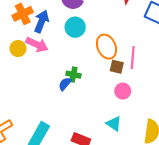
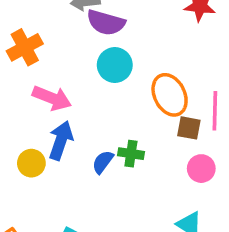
blue arrow: (42, 21) -> (61, 140), moved
yellow circle: (18, 49) -> (31, 163), moved
green cross: (73, 75) -> (131, 154), moved

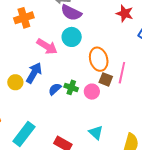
pink arrow: (52, 98) -> (47, 46), moved
pink circle: (201, 169) -> (92, 92), moved

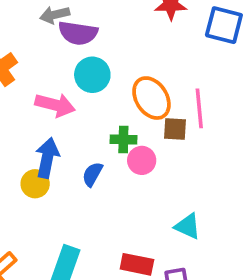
yellow circle: (15, 82) -> (35, 184), moved
green cross: (71, 87) -> (123, 140), moved
pink circle: (92, 92) -> (142, 160), moved

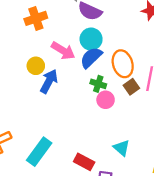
brown square: (175, 129) -> (131, 87), turned 35
blue semicircle: (92, 174) -> (91, 58), moved, size x1.5
yellow circle: (35, 184) -> (36, 66), moved

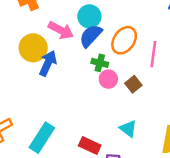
orange ellipse: (123, 64) -> (124, 40), turned 55
yellow circle: (36, 66) -> (33, 48), size x1.5
brown square: (131, 87) -> (133, 84), moved

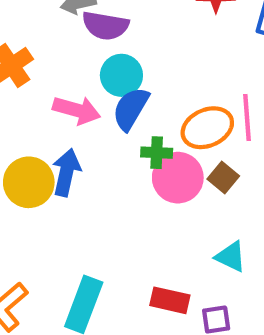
orange ellipse: (124, 40) -> (207, 128), moved, turned 44
yellow circle: (33, 48) -> (29, 182), moved
pink circle: (108, 79) -> (178, 178), size x1.5

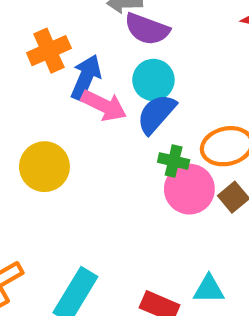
blue arrow: (66, 172) -> (86, 77), moved
cyan triangle: (231, 257) -> (209, 289), moved, turned -36

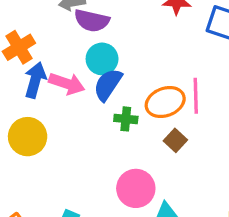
blue arrow: (86, 77) -> (35, 80), moved
pink circle: (189, 189) -> (136, 188), moved

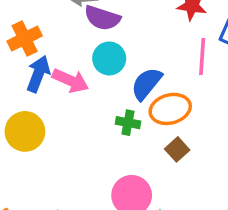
blue semicircle: (108, 85) -> (146, 84), moved
pink line: (196, 96) -> (202, 56), moved

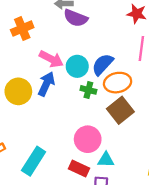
cyan circle: (109, 58) -> (77, 66), moved
blue arrow: (38, 74) -> (46, 84), moved
brown square: (177, 149) -> (120, 110), size x1.6

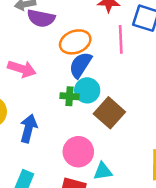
cyan circle: (77, 66) -> (87, 90), moved
orange ellipse: (118, 83) -> (75, 42), moved
blue arrow: (46, 84) -> (28, 128), moved

